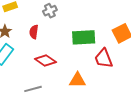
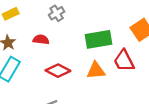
red semicircle: (34, 32) -> (41, 40), turned 96
orange triangle: (77, 80) -> (96, 71), moved

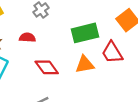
red diamond: (58, 71) -> (47, 67), turned 30

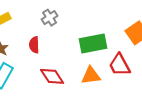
red semicircle: (27, 37) -> (34, 45), turned -98

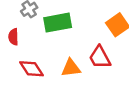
green rectangle: (93, 44) -> (58, 23), moved

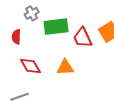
red trapezoid: (100, 57) -> (83, 38), moved

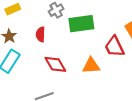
red trapezoid: (83, 38) -> (114, 47), moved

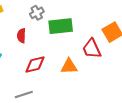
red diamond: (55, 64) -> (35, 64), turned -75

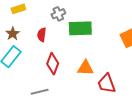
red trapezoid: (92, 49) -> (106, 84), moved
red diamond: (35, 64) -> (53, 64), turned -60

